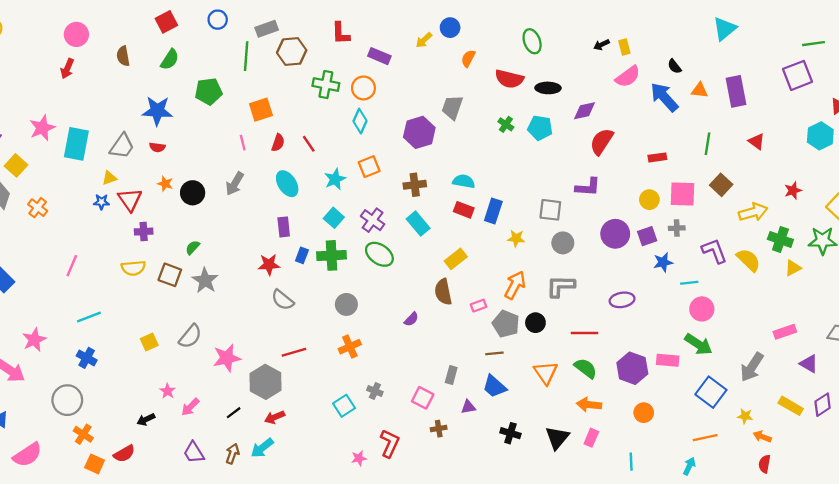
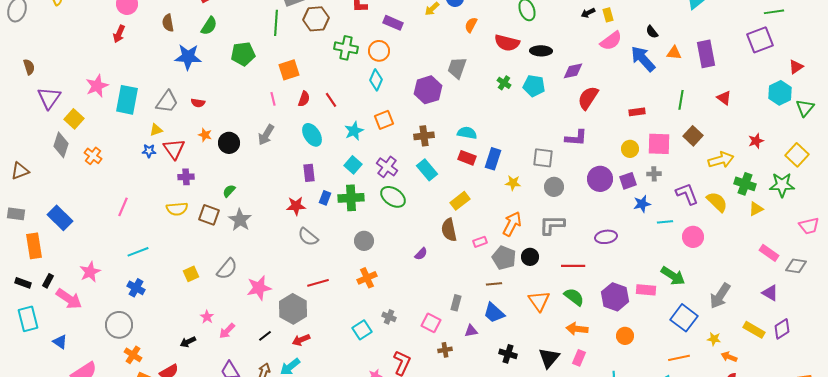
blue star: (157, 111) -> (188, 57), moved
pink circle: (702, 309) -> (693, 237), moved
pink rectangle: (785, 332) -> (769, 253), moved, turned 54

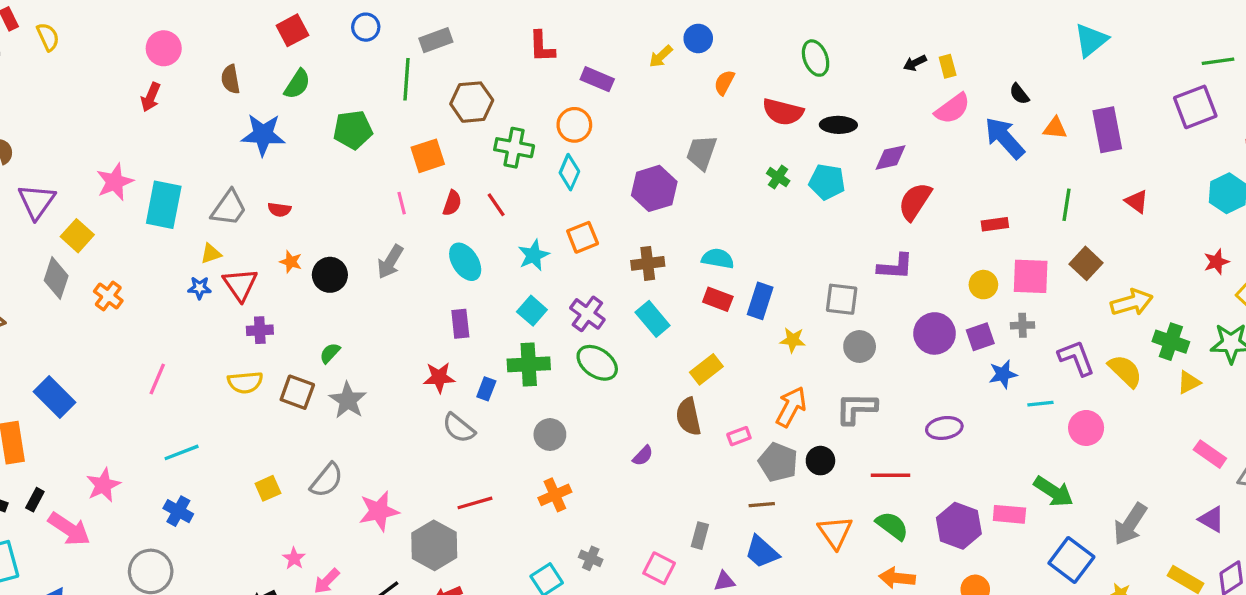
brown hexagon: (316, 19) -> (472, 102), moved
green cross: (346, 48) -> (514, 148), moved
red star: (756, 141) -> (1216, 262), moved
blue rectangle: (325, 198) -> (486, 389), moved

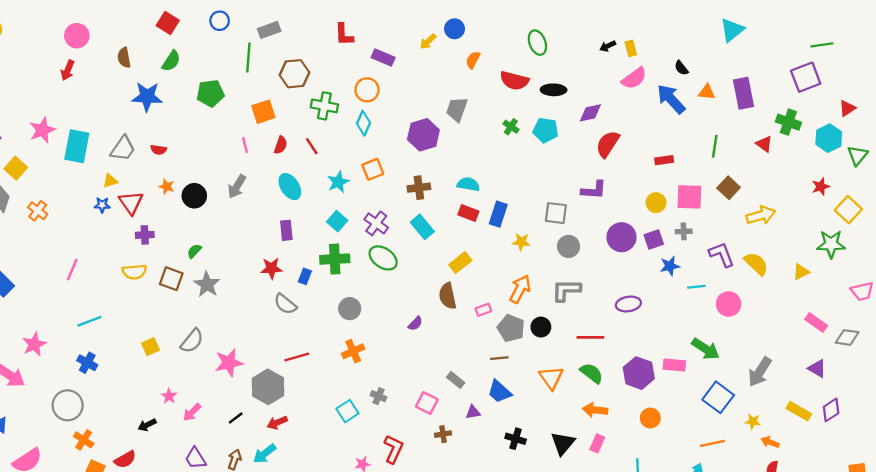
red square: (292, 30) -> (168, 23), turned -30
green cross: (1171, 342) -> (788, 122), moved
gray rectangle: (700, 536) -> (456, 380), turned -66

